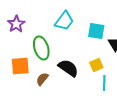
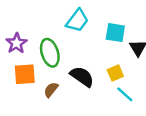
purple star: (16, 24) -> (16, 43), moved
cyan line: (104, 83) -> (125, 94), turned -49

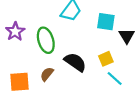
orange square: (25, 74) -> (20, 82), moved

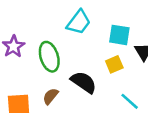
yellow square: (106, 59) -> (114, 64), moved

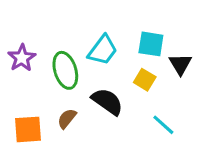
cyan trapezoid: (79, 22) -> (103, 50), moved
yellow square: (114, 64) -> (145, 80), turned -36

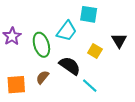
cyan square: (151, 44) -> (89, 14), moved
cyan line: (163, 125) -> (90, 86), moved

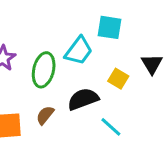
green ellipse: (41, 45) -> (44, 70), turned 30
black semicircle: (70, 66) -> (83, 99), turned -55

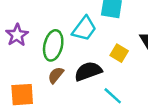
brown semicircle: (45, 115) -> (56, 75), moved

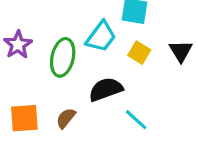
yellow square: (119, 53) -> (139, 53), moved
brown semicircle: (56, 75) -> (66, 118), moved

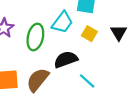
brown semicircle: (66, 118) -> (38, 80), size x1.6

